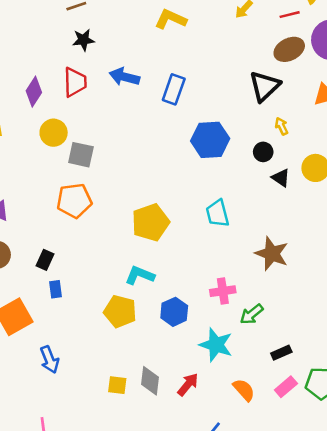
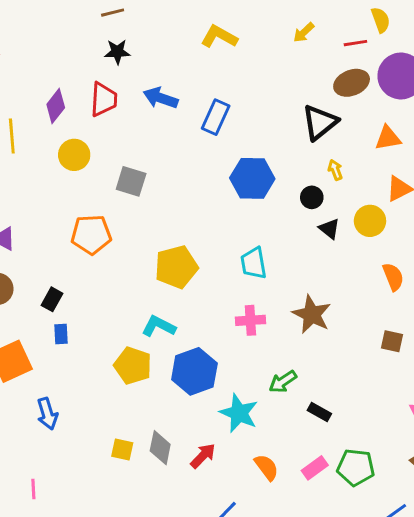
gray square: (81, 155) -> (131, 181), moved
pink cross: (223, 291) -> (250, 320), moved
blue hexagon: (174, 312) -> (194, 371), size x1.4
black rectangle: (281, 353) -> (319, 412), moved, turned 48

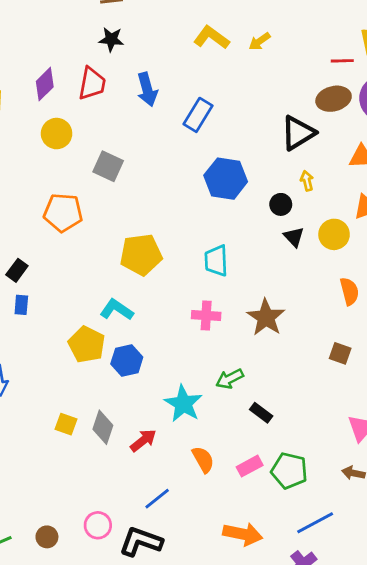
yellow arrow: (304, 32) -> (260, 41), moved
blue arrow: (161, 98) -> (147, 89), turned -132
blue hexagon: (194, 371) -> (127, 361), moved, size x0.7

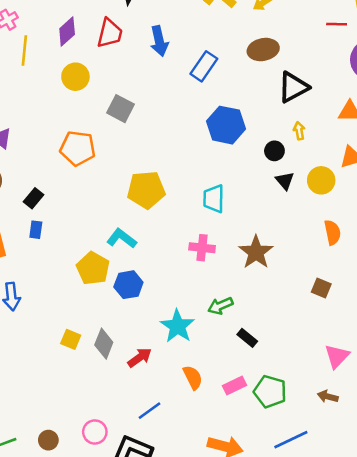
brown ellipse: (334, 99) -> (263, 50), moved

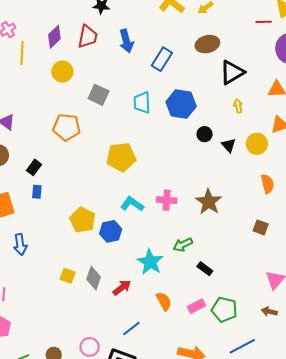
black circle: (274, 151) -> (205, 134), moved
cyan trapezoid: (214, 199) -> (142, 103), moved
cyan L-shape: (122, 238) -> (132, 204), moved

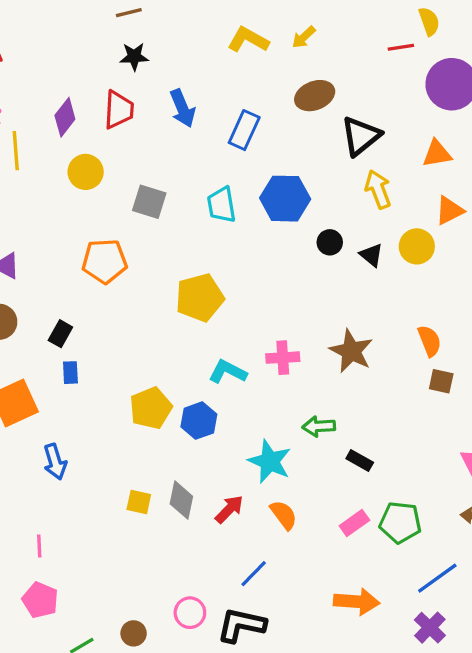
yellow arrow: (238, 106) -> (378, 189), size x1.6
orange semicircle: (267, 184) -> (429, 341), moved
yellow pentagon: (83, 220) -> (151, 408), turned 30
green arrow: (183, 245) -> (319, 426), turned 30
orange semicircle: (164, 301) -> (284, 515), moved

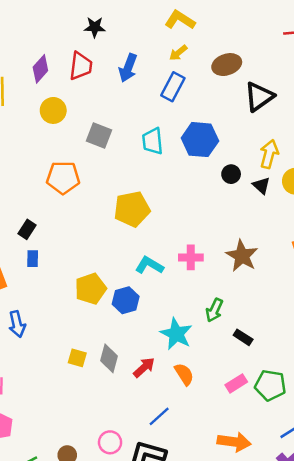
yellow arrow: (304, 37) -> (178, 53), moved
blue arrow: (183, 108) -> (128, 68), turned 40
yellow arrow: (378, 189) -> (269, 154), moved, turned 32
green arrow: (319, 426) -> (214, 310), turned -65

